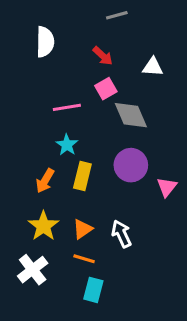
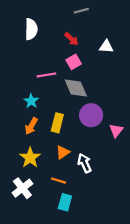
gray diamond: (131, 115) -> (76, 88), moved
cyan star: (67, 145) -> (31, 101), moved
orange triangle: (82, 229) -> (63, 152), moved

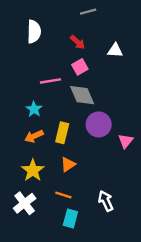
orange arrow: (31, 126) -> (34, 136), turned 35
white arrow: (85, 163) -> (106, 201), moved

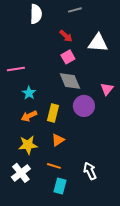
white semicircle: (34, 32) -> (36, 14), moved
white triangle: (115, 50) -> (98, 43), size x1.5
pink line: (50, 81) -> (16, 69), moved
pink triangle: (126, 141) -> (107, 89), moved
yellow star: (33, 170) -> (28, 145), turned 30

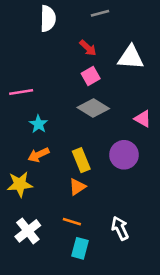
gray diamond: (70, 81) -> (93, 108), turned -35
pink triangle: (107, 89) -> (143, 119), turned -40
purple circle: (84, 106) -> (124, 155), moved
yellow rectangle: (53, 113) -> (81, 160), moved, turned -36
yellow star: (28, 145) -> (20, 184), moved

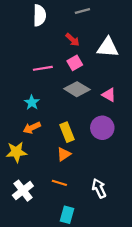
pink line: (21, 92) -> (43, 68), moved
pink triangle: (143, 119) -> (109, 95), moved
cyan rectangle: (80, 248) -> (67, 215), moved

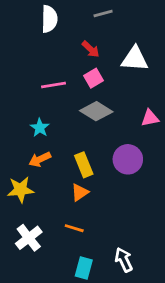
pink triangle: (109, 95) -> (150, 118), moved, turned -40
white arrow: (99, 188) -> (124, 260), moved

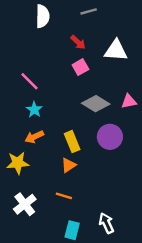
pink line: (54, 85) -> (30, 81), moved, turned 54
gray diamond: (96, 111) -> (96, 104), moved

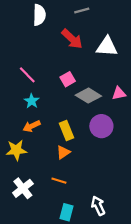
red arrow: (78, 42) -> (72, 39), size x1.5
pink square: (80, 67) -> (68, 79), moved

